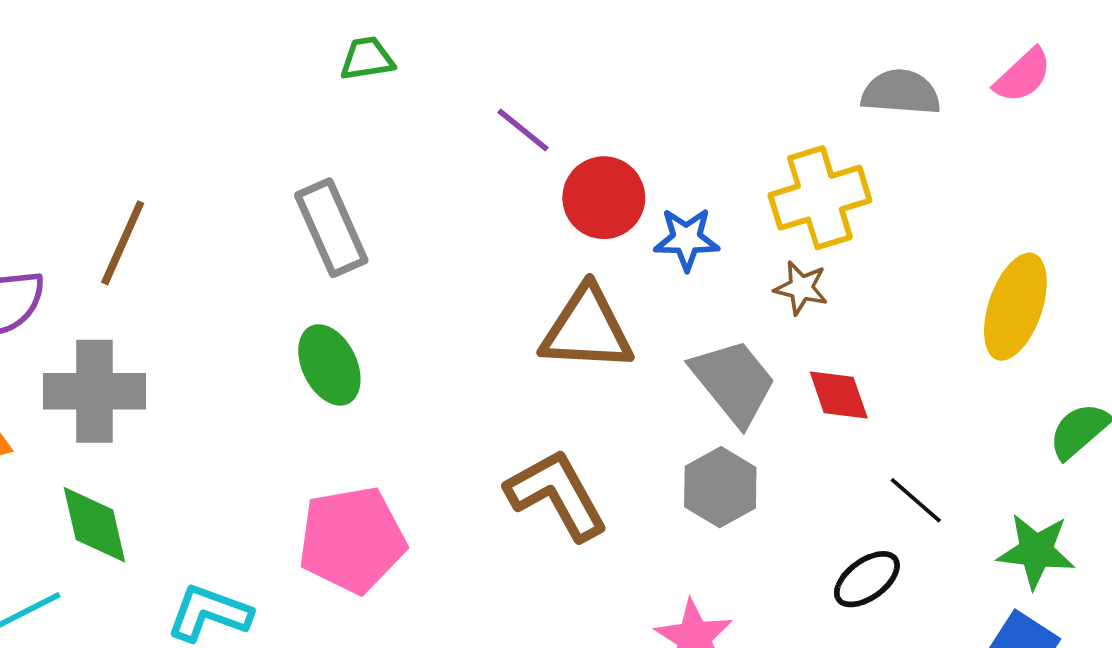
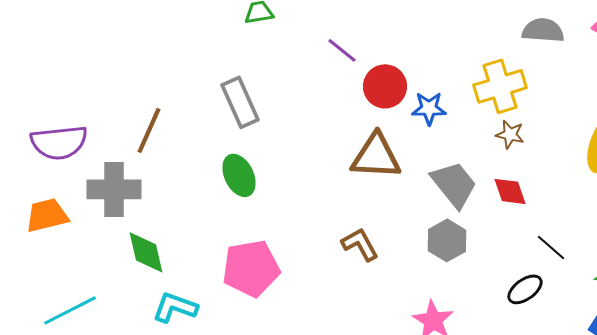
brown line: (123, 243) -> (149, 130), moved
brown star: (801, 288) -> (510, 134), moved
brown L-shape: (557, 495) -> (360, 244), size x0.7
green diamond: (94, 525) -> (146, 252), moved

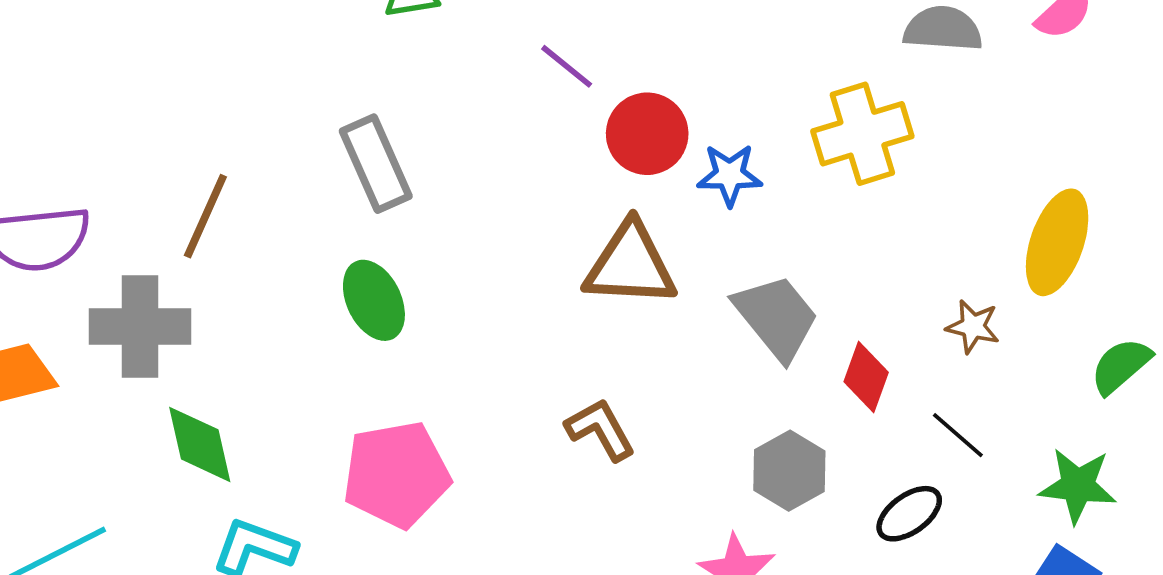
brown star: (510, 134) -> (973, 327), moved
red diamond: (510, 191) -> (866, 377), moved, turned 39
gray hexagon: (447, 240) -> (789, 471), moved

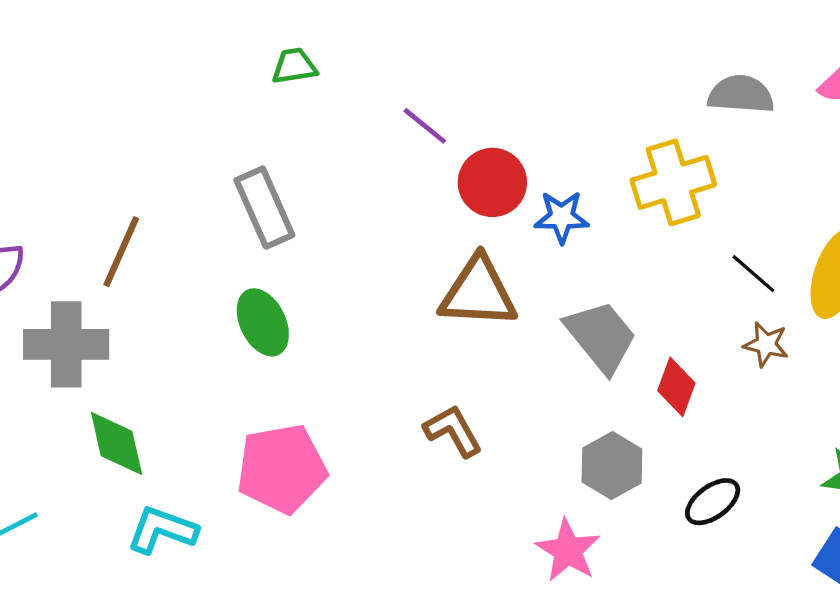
black line: (958, 435) -> (753, 274), moved

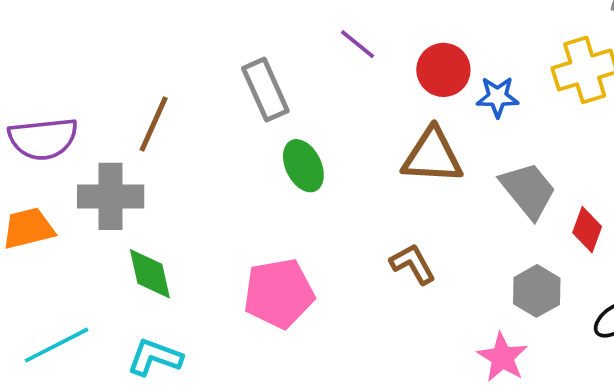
purple line: (425, 126) -> (357, 44), moved
green ellipse: (263, 322) -> (303, 166), moved
cyan L-shape: (162, 530) -> (155, 357), moved

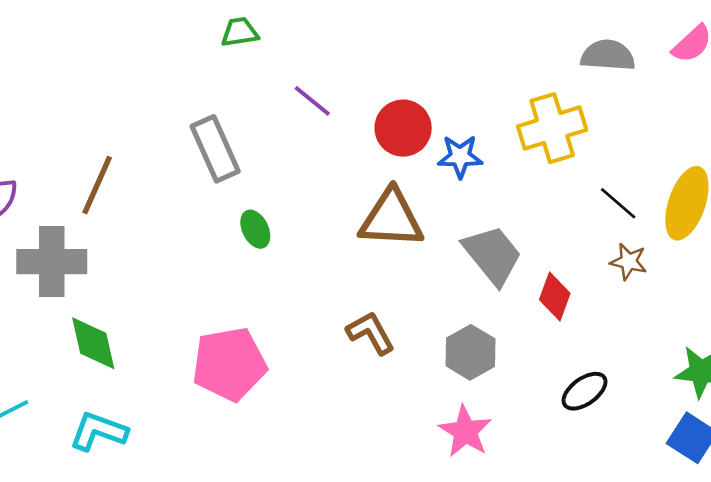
green ellipse: (303, 166) -> (255, 229), size x0.7
gray hexagon: (537, 291) -> (470, 352), moved

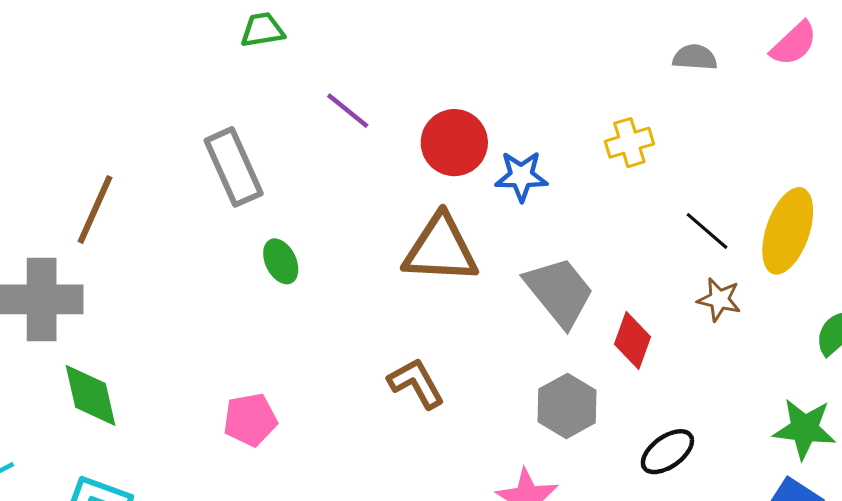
gray semicircle: (608, 55) -> (695, 57), size x0.7
yellow cross: (552, 128) -> (629, 143), size x0.6
gray hexagon: (470, 352) -> (567, 406), moved
pink pentagon: (229, 364) -> (250, 420), size x0.6

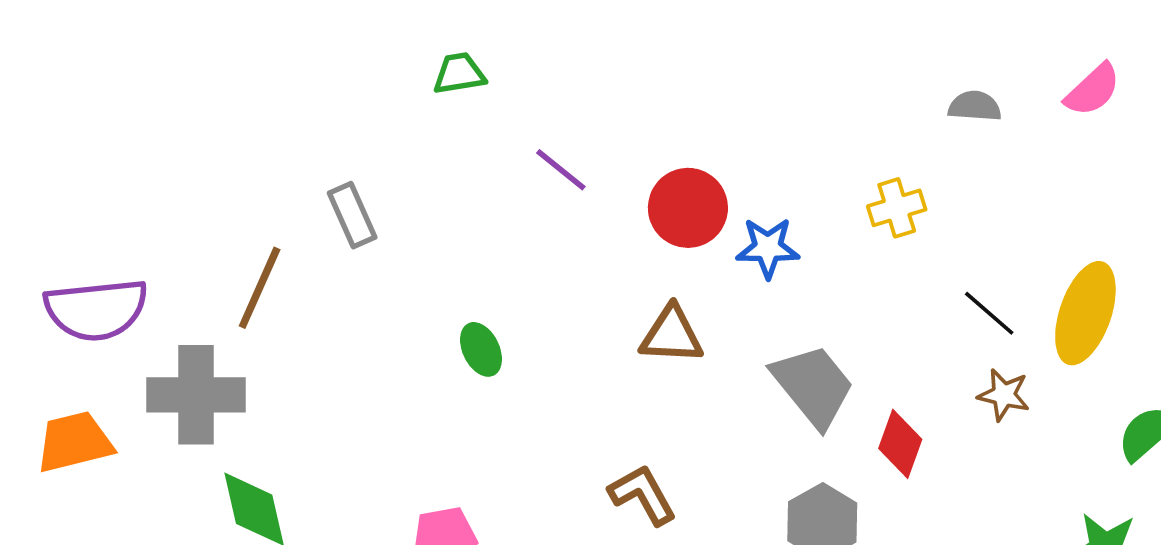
gray rectangle: (234, 167) -> (352, 215), moved, size x0.7
brown triangle: (441, 249) -> (672, 335), size x0.7

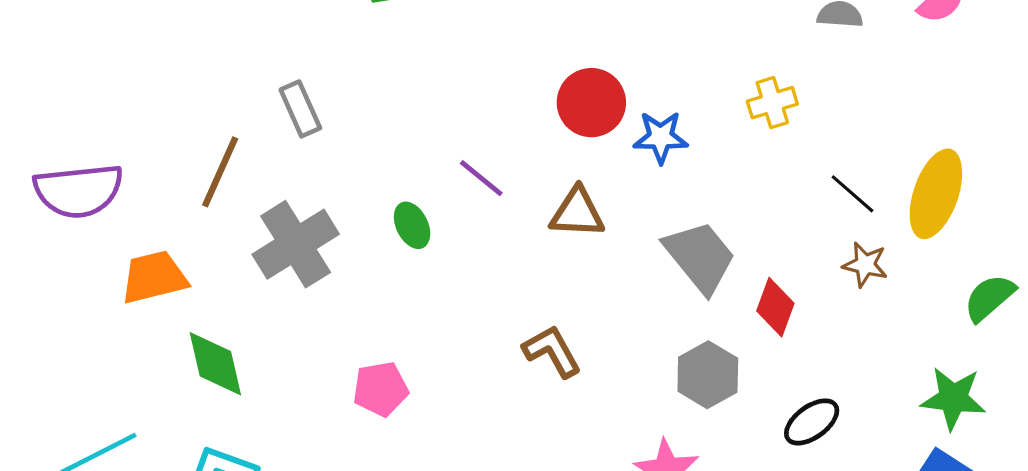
purple line: (561, 170) -> (481, 178), moved
gray cross: (196, 395) -> (296, 244), moved, turned -32
orange trapezoid: (74, 442) -> (154, 277), moved

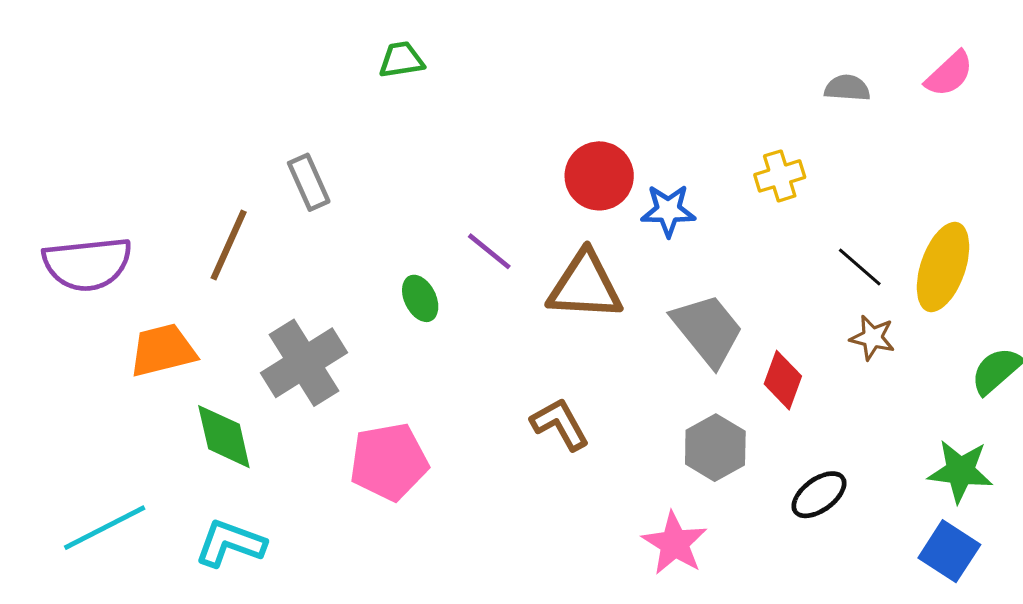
brown triangle: (577, 213) -> (585, 286), size x1.4
gray cross: (296, 244) -> (304, 363), moved
pink pentagon: (381, 389) -> (389, 462), size x1.4

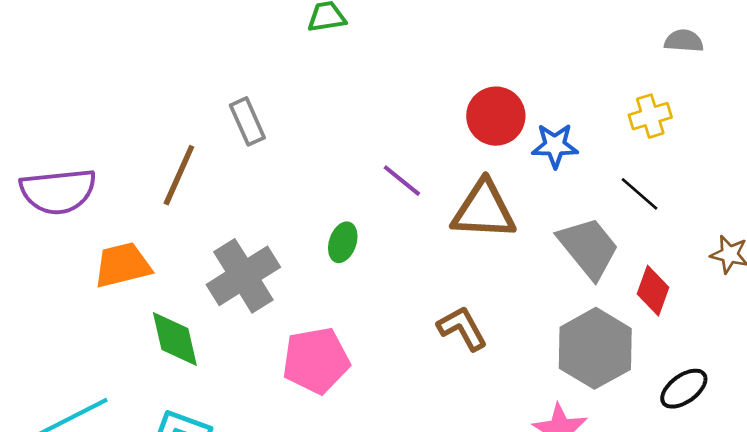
gray semicircle: (847, 88) -> (684, 41), moved
black line: (860, 267) -> (640, 194), moved
green ellipse: (420, 298) -> (343, 242), moved, turned 45
gray hexagon: (715, 448) -> (595, 348), size x1.4

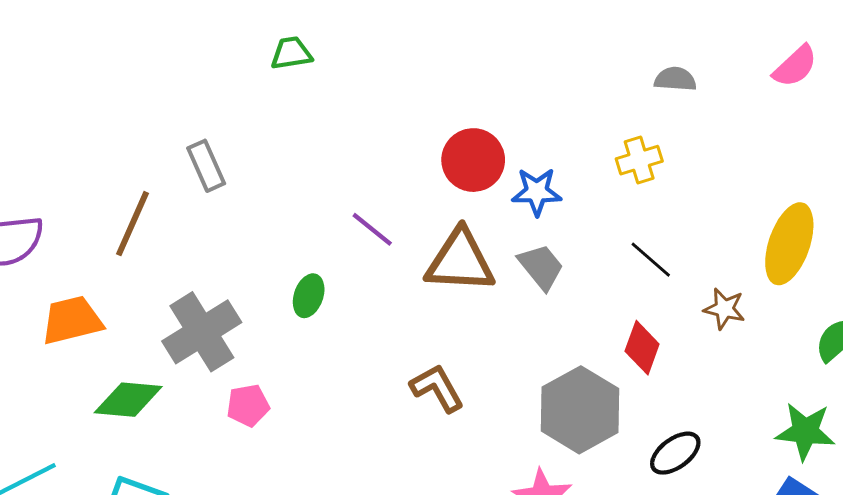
black line: (640, 194) -> (651, 260), moved
gray trapezoid: (588, 248) -> (541, 267), moved, size x0.7
green diamond: (175, 339) -> (128, 400), turned -72
pink pentagon: (316, 360) -> (248, 405), moved, size x0.6

